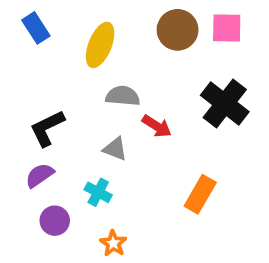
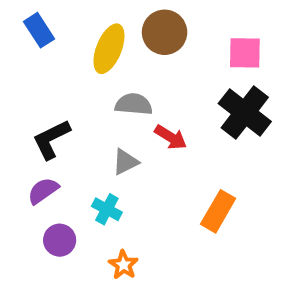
pink square: (227, 28) -> (245, 53), moved
brown circle: (178, 30) -> (165, 32), moved
gray triangle: (115, 149) -> (125, 162), turned -48

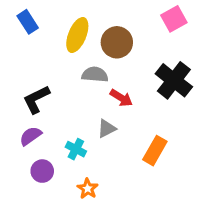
brown circle: (165, 32) -> (117, 42), moved
pink square: (245, 53) -> (174, 19), moved, turned -30
gray triangle: (125, 162) -> (107, 129), moved

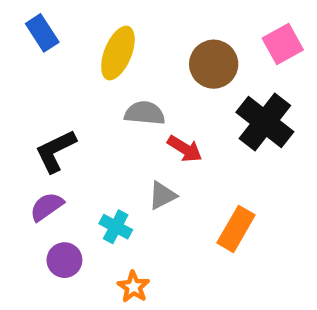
pink square: (174, 19) -> (283, 44), moved
brown circle: (117, 42) -> (214, 64), moved

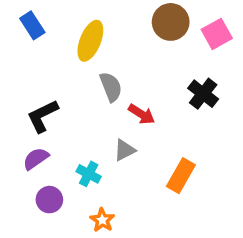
brown circle: (214, 64) -> (171, 22), moved
gray semicircle: (145, 113) -> (111, 87), turned 64
black cross: (265, 122) -> (203, 94), size x0.7

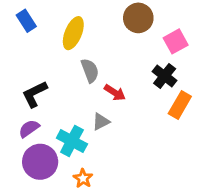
pink square: (217, 34) -> (176, 41), moved
cyan cross: (89, 174) -> (72, 141), size x1.5
orange rectangle: (181, 176) -> (180, 105), moved
purple circle: (49, 200) -> (40, 162), size x1.6

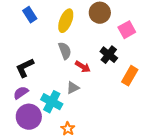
blue rectangle: (26, 21) -> (30, 15), moved
yellow ellipse: (73, 33) -> (66, 21), moved
black cross: (165, 76) -> (109, 55), moved
orange star: (83, 178) -> (68, 129), moved

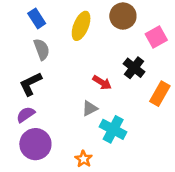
gray semicircle: (65, 51) -> (42, 49), moved
cyan cross: (52, 102) -> (113, 129), moved

